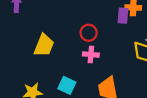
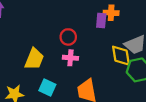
yellow trapezoid: (44, 45) -> (34, 59), moved

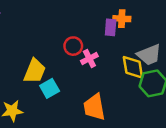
pink cross: (70, 58) -> (89, 59), moved, turned -32
cyan square: (47, 87) -> (50, 88), moved, turned 35

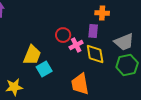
purple rectangle: (111, 27) -> (93, 31), moved
yellow diamond: (133, 67) -> (95, 54), moved

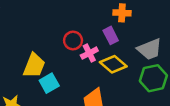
purple rectangle: (93, 31) -> (111, 35), turned -32
yellow diamond: (95, 54) -> (113, 64), turned -40

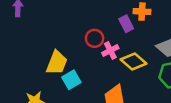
purple rectangle: (111, 35) -> (126, 24), moved

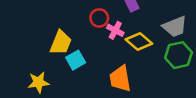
pink cross: (110, 51) -> (115, 30), turned -35

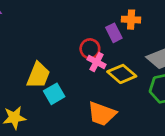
red circle: (99, 18) -> (90, 49), moved
orange trapezoid: (120, 79) -> (102, 114), turned -60

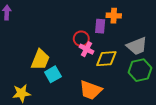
purple rectangle: (114, 33) -> (100, 26), turned 32
yellow diamond: (122, 74) -> (106, 59), turned -45

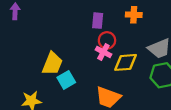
purple rectangle: (100, 26) -> (98, 21), moved
red circle: (81, 39) -> (107, 40), moved

